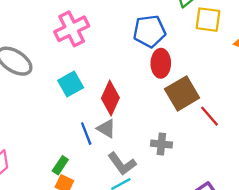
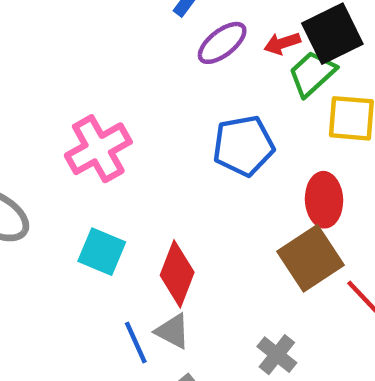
red ellipse: (161, 63) -> (324, 200), moved
cyan square: (71, 84) -> (102, 252), turned -35
gray cross: (161, 144) -> (277, 355), turned 36

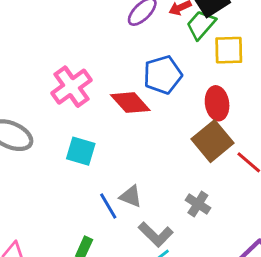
red diamond: (177, 274) -> (130, 103), moved, turned -57

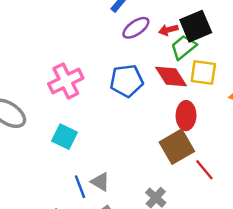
blue pentagon: (163, 75) -> (127, 81), moved
red diamond: (130, 103) -> (171, 76), moved

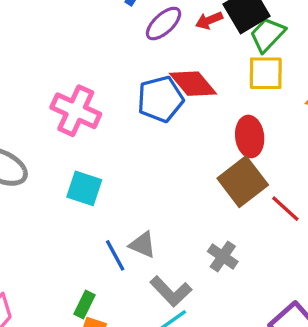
green trapezoid: (184, 47) -> (267, 35), moved
red diamond: (171, 76) -> (193, 84), moved
pink cross: (66, 81) -> (76, 111), turned -32

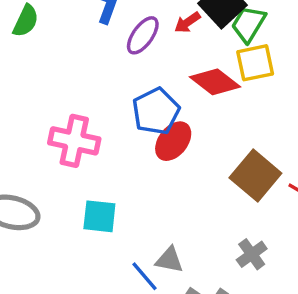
red diamond: (193, 84) -> (215, 82), moved
red ellipse: (250, 136) -> (173, 141), moved, turned 57
gray cross: (223, 256) -> (252, 254), turned 32

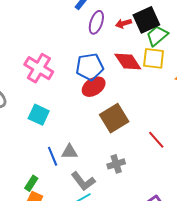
purple ellipse: (143, 35) -> (96, 22), turned -35
brown square: (255, 176) -> (114, 118), moved
gray triangle: (169, 260) -> (69, 152), turned -30

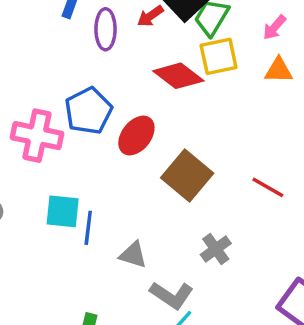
blue pentagon: (90, 67) -> (88, 111), moved
gray triangle: (69, 152) -> (133, 255), turned 36
blue line: (53, 156) -> (88, 228), moved, turned 48

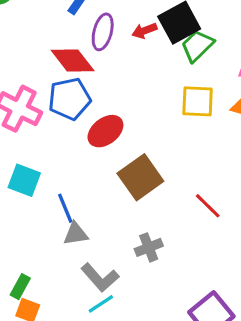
yellow square: (219, 56) -> (198, 101), moved
red diamond: (178, 76) -> (73, 60), moved
blue line: (88, 228) -> (65, 208), moved, turned -44
gray triangle: (133, 255) -> (76, 234), turned -40

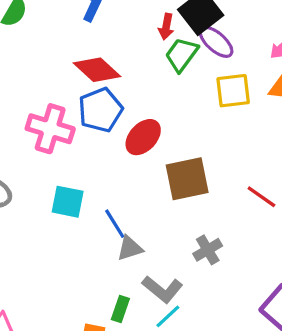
red arrow: (144, 31) -> (166, 27), turned -50
purple ellipse: (103, 32) -> (216, 42), moved, turned -54
green trapezoid: (197, 46) -> (182, 55), moved
brown square: (140, 177) -> (187, 179), turned 33
green rectangle: (20, 287) -> (120, 309), moved

